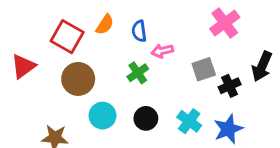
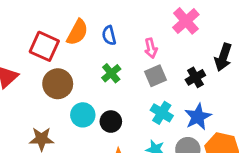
orange semicircle: (105, 25) -> (77, 32), size x1.4
pink arrow: (162, 51) -> (151, 48), moved, turned -84
gray square: (204, 69) -> (156, 76), moved
black circle: (146, 118) -> (111, 122), moved

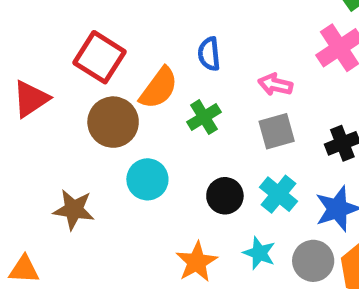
orange semicircle: (77, 32) -> (159, 88), moved
pink arrow: (151, 48) -> (275, 85), turned 108
black circle: (111, 122) -> (225, 196), moved

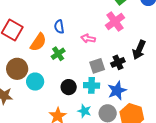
brown circle: (113, 122) -> (17, 69), moved
gray square: (277, 131) -> (97, 66), moved
cyan cross: (279, 194) -> (92, 85), turned -35

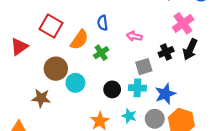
pink cross: (115, 21) -> (183, 23), moved
black cross: (118, 62) -> (166, 52), moved

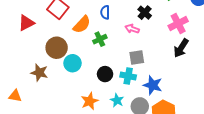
black cross: (166, 52) -> (145, 13), moved, turned -32
blue star: (165, 94) -> (153, 85), turned 30

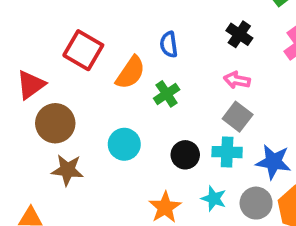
pink arrow: (132, 29) -> (237, 80), moved
brown circle: (57, 48) -> (55, 123), moved
gray square: (137, 57) -> (238, 117), turned -35

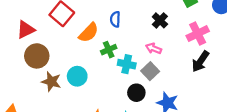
cyan cross: (227, 152) -> (127, 64), moved
black circle: (185, 155) -> (136, 93), moved
brown star: (67, 170) -> (51, 82), moved

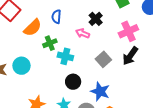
pink arrow: (154, 49) -> (83, 33), moved
gray square: (150, 71) -> (103, 59), moved

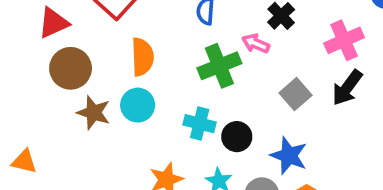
orange semicircle: (33, 28) -> (142, 57), moved, turned -48
green cross: (50, 43) -> (219, 66), moved, size x1.5
cyan cross: (65, 56) -> (200, 124), moved

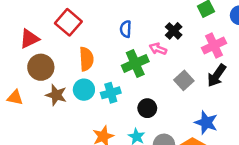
cyan cross: (200, 124) -> (111, 93), moved, turned -30
blue star: (289, 156) -> (206, 122), moved
orange triangle: (24, 161) -> (15, 98), moved

